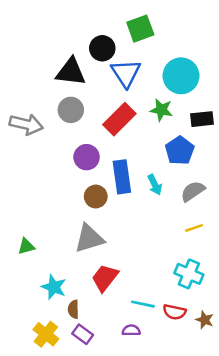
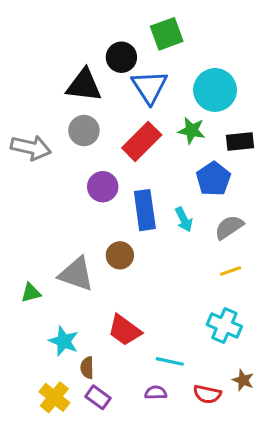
brown circle: (96, 196) -> (120, 255), moved
gray triangle: (89, 238) -> (76, 274), moved, turned 36
red trapezoid: (105, 278) -> (125, 330), turned -92
red semicircle: (174, 312) -> (207, 394), moved

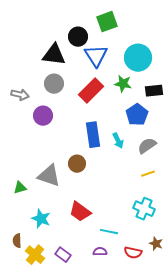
gray arrow: (31, 148) -> (20, 95), size x0.7
purple circle: (103, 187) -> (43, 116), moved
brown semicircle: (87, 368) -> (17, 241), moved

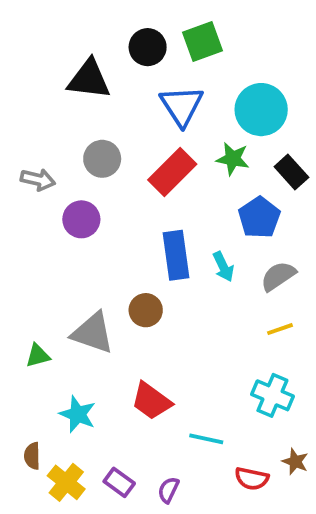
black circle: (78, 37) -> (148, 47), moved
black triangle: (54, 55) -> (89, 79), moved
black rectangle: (154, 91) -> (291, 172), turned 54
purple semicircle: (100, 252) -> (168, 490), moved, turned -64

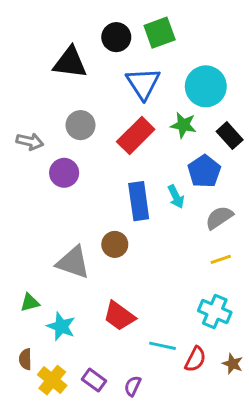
cyan arrow: (223, 267) -> (176, 197), moved
green triangle: (38, 356) -> (30, 303), moved
red semicircle: (252, 479) -> (195, 359), moved, turned -75

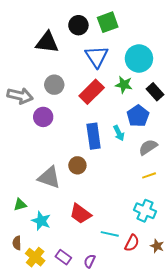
gray arrow: (30, 142) -> (20, 96), size x1.4

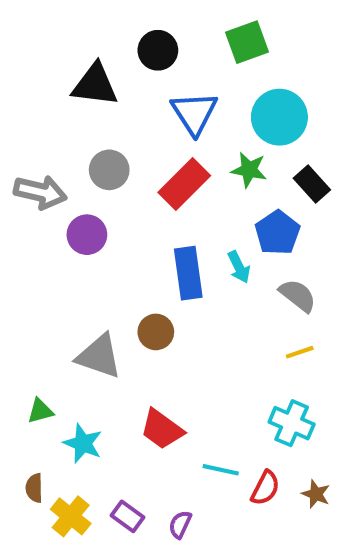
green square: (108, 22) -> (247, 42), moved
gray semicircle: (148, 147) -> (298, 295), turned 72

